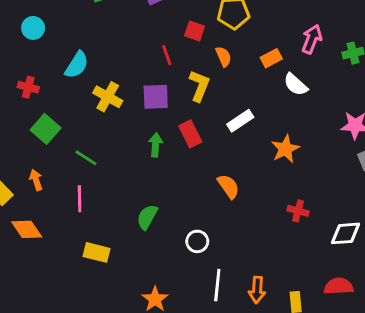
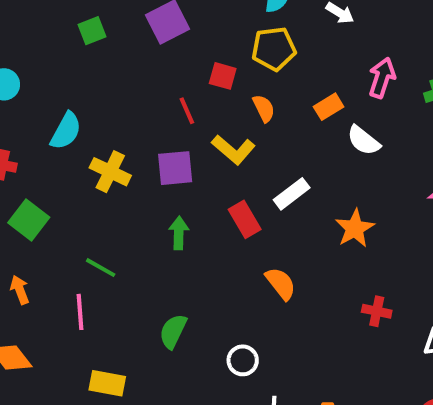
yellow L-shape: (199, 86) -> (233, 150), turned 112
red rectangle: (190, 134) -> (245, 219), moved
green line: (86, 158) -> (101, 268), moved

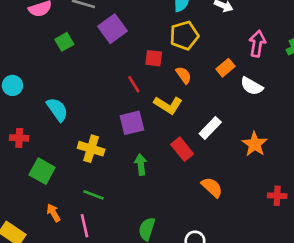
cyan semicircle: (66, 131) -> (57, 110), turned -55
yellow cross: (110, 172) -> (91, 149), moved
orange arrow: (20, 290) -> (53, 213), moved

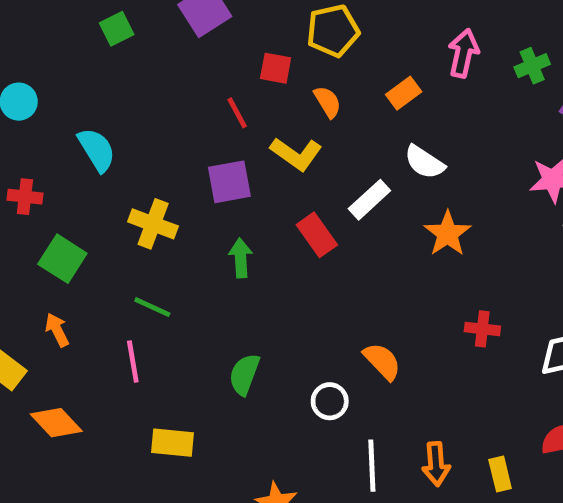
white semicircle: (252, 86) -> (424, 162), moved
orange semicircle: (212, 187) -> (382, 361), moved
orange arrow: (53, 213) -> (57, 330), moved

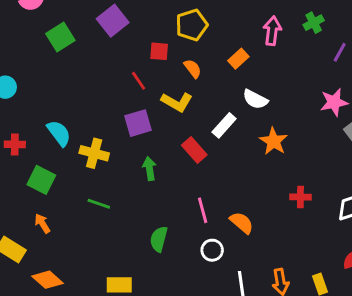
green square: (117, 29) -> (60, 37), size x1.4
green cross: (532, 66) -> (314, 23), moved
cyan semicircle: (97, 150) -> (59, 133), moved
pink line: (133, 362) -> (203, 210), moved

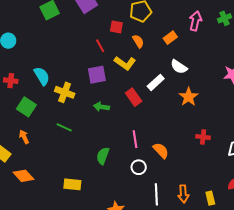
green arrow: (149, 169) -> (101, 107), turned -77

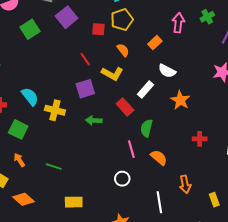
red square: (116, 27) -> (98, 29), moved
green line: (64, 127) -> (54, 166), moved
green semicircle: (103, 156) -> (147, 128), moved
white circle: (139, 167) -> (122, 179), moved
orange arrow: (183, 194) -> (185, 184), moved

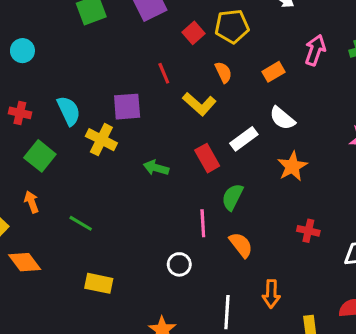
red square: (98, 29) -> (194, 33), turned 32
purple square: (85, 89) -> (127, 107), moved

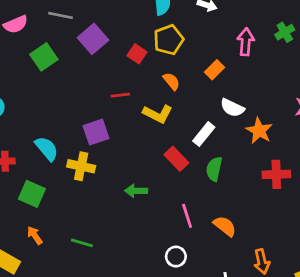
red line: (164, 73) -> (120, 95), turned -60
orange star: (292, 166) -> (259, 131), moved
green arrow: (156, 168) -> (136, 191), moved
green semicircle: (232, 197) -> (214, 169), moved
red cross: (308, 231) -> (276, 174), moved, size x1.4

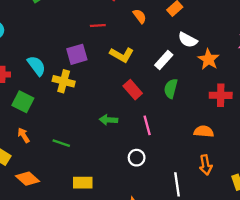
yellow L-shape: (158, 114) -> (122, 55), moved
red rectangle: (176, 159) -> (133, 90), moved
green arrow: (136, 191) -> (109, 120), moved
orange semicircle: (225, 226) -> (204, 132), moved, turned -36

